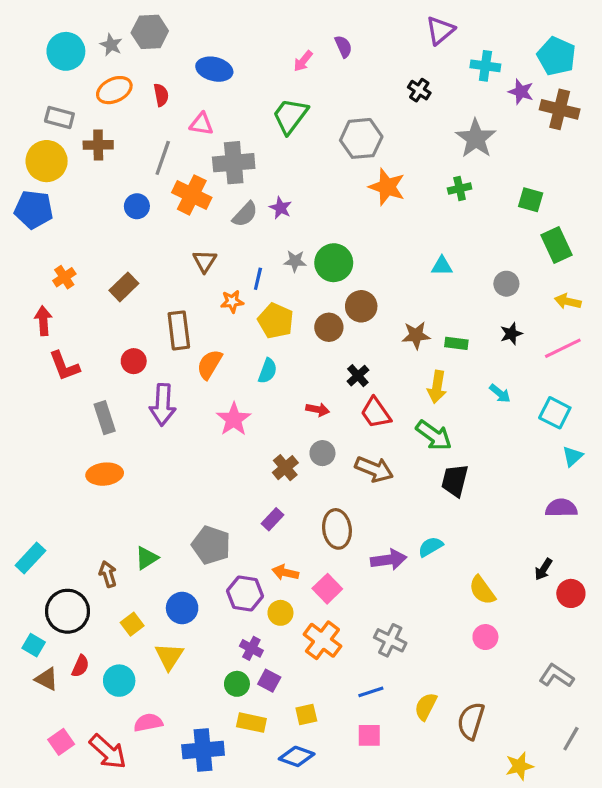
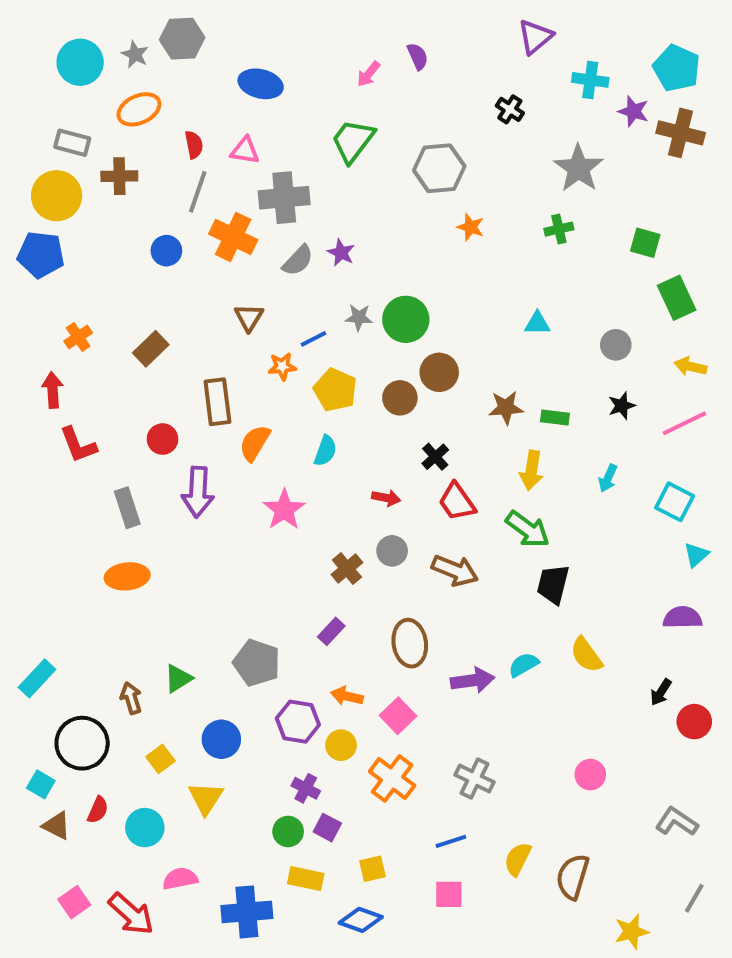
red semicircle: (161, 95) -> (194, 145), moved
orange star: (387, 187) -> (471, 227), size x0.6
blue line: (258, 279) -> (314, 339), turned 50
cyan arrow: (500, 393) -> (608, 478), turned 75
yellow semicircle: (482, 590) -> (586, 655), moved

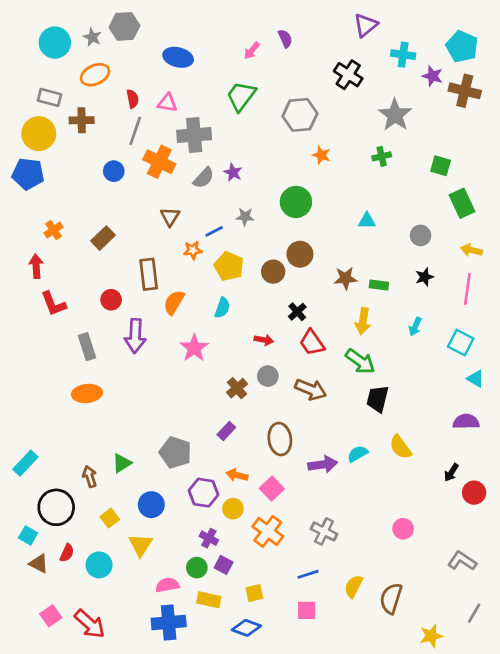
black cross: (510, 109) -> (348, 75), size x1.5
green circle: (406, 319) -> (296, 202), moved
pink line: (684, 423) -> (467, 289), turned -56
cyan triangle: (696, 555) -> (475, 379), turned -48
pink semicircle: (180, 879) -> (167, 585), moved

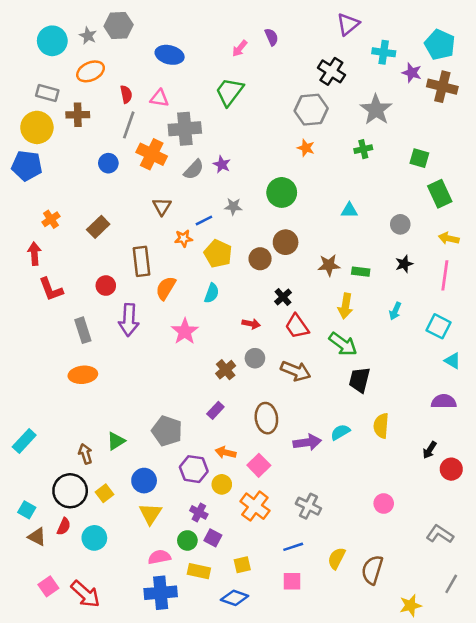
gray hexagon: (300, 115) -> (311, 110), moved
yellow semicircle: (400, 447) -> (381, 426), turned 40
black circle: (56, 507) -> (70, 491), moved
yellow triangle: (141, 545) -> (150, 514), moved

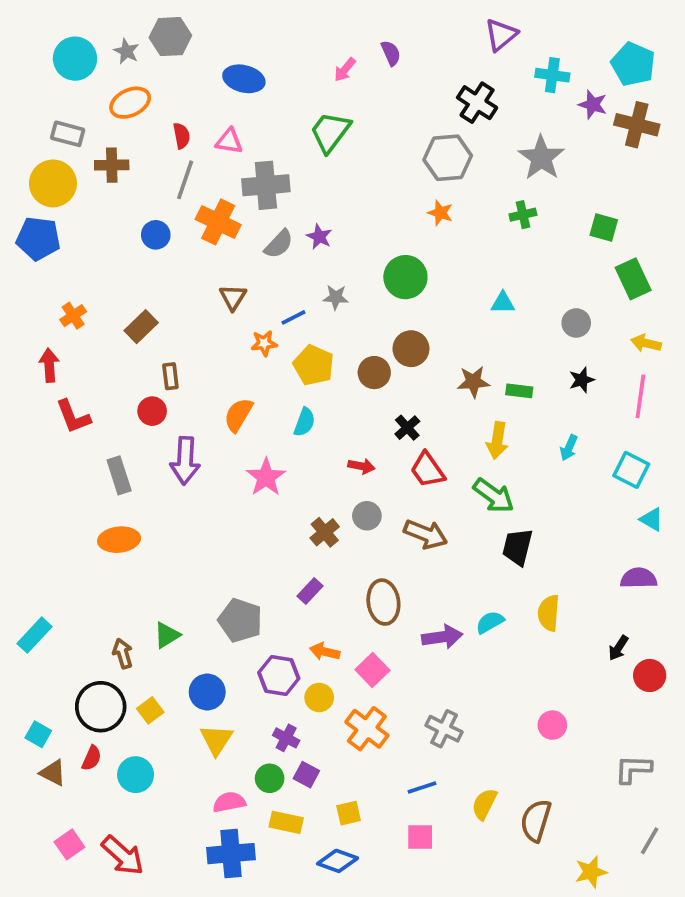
brown rectangle: (141, 261) -> (170, 376), moved, size x0.6
gray L-shape: (440, 534) -> (633, 769), turned -32

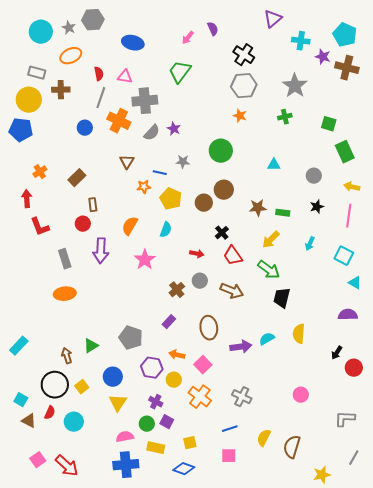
black cross: (477, 103) -> (244, 55), moved
blue line: (293, 317) -> (160, 173), turned 40
yellow arrow: (497, 440) -> (271, 240), turned 36

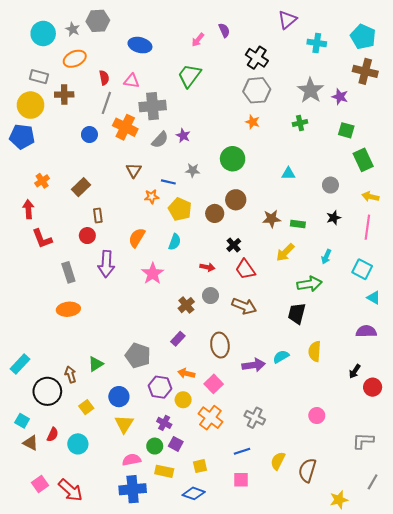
purple star: (323, 57) -> (340, 97), moved
green arrow: (269, 270) -> (309, 284), moved, turned -45
black circle: (55, 385) -> (47, 391), moved

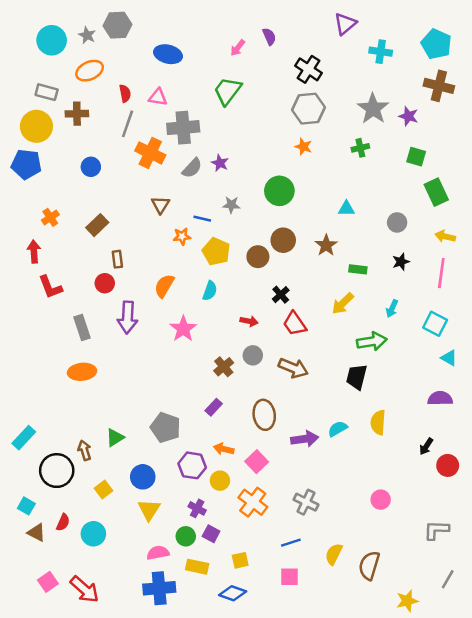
blue circle: (89, 135) -> (91, 167), moved
brown star: (272, 219) -> (326, 245), moved, turned -30

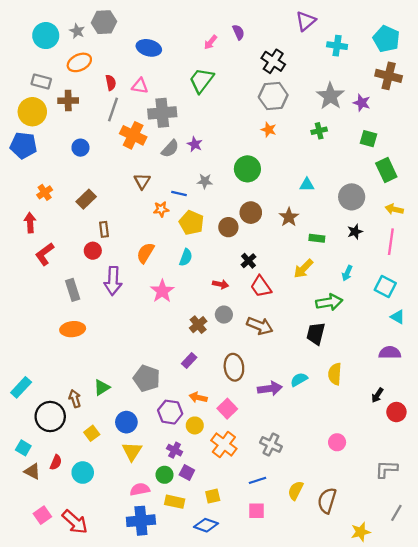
gray circle: (397, 222) -> (352, 197), size x1.5
red L-shape: (50, 287) -> (45, 254), turned 75

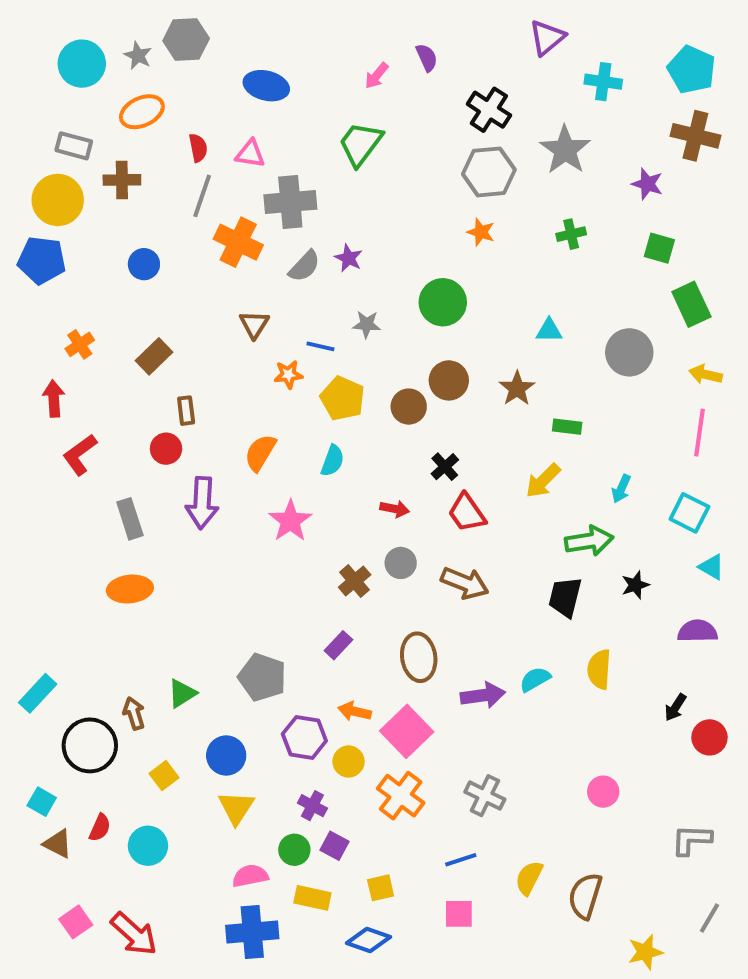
gray star: (330, 96) -> (565, 150), moved
black star: (355, 232) -> (635, 585), moved
pink square: (227, 409) -> (407, 731), size x1.4

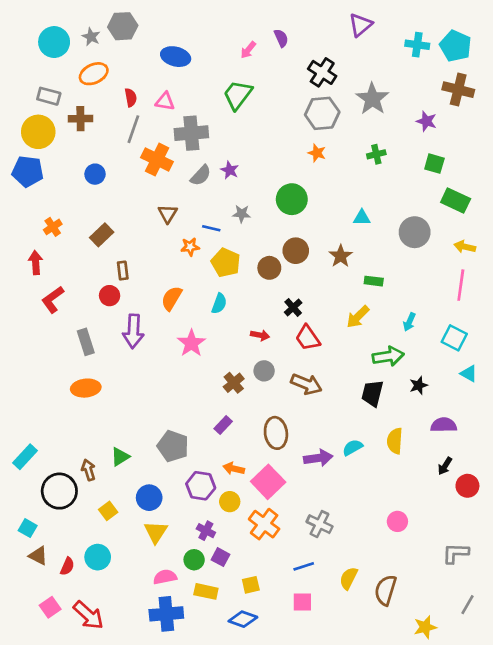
cyan cross: (603, 82) -> (417, 45), moved
green rectangle: (691, 304) -> (456, 201), turned -40
purple semicircle: (697, 631) -> (444, 425), moved
red semicircle: (100, 828) -> (67, 566), moved

